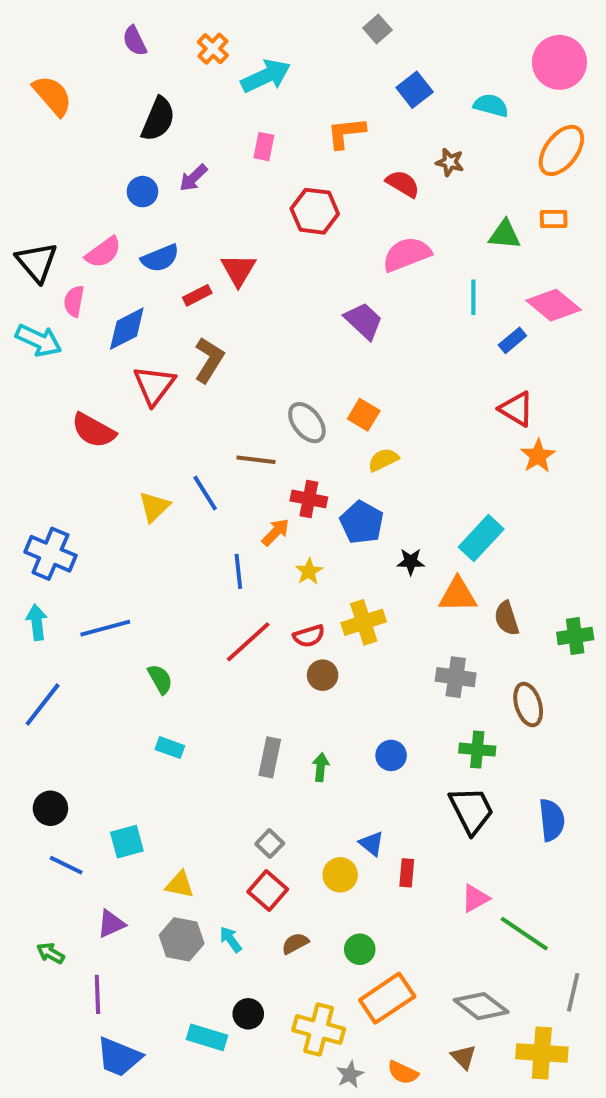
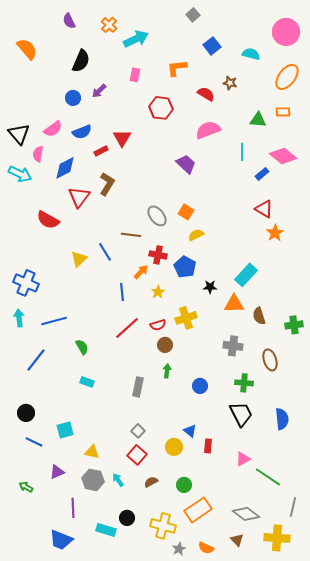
blue line: (43, 705) -> (36, 360), moved
green arrow: (321, 767) -> (167, 371), moved
purple line: (97, 994) -> (73, 508), moved

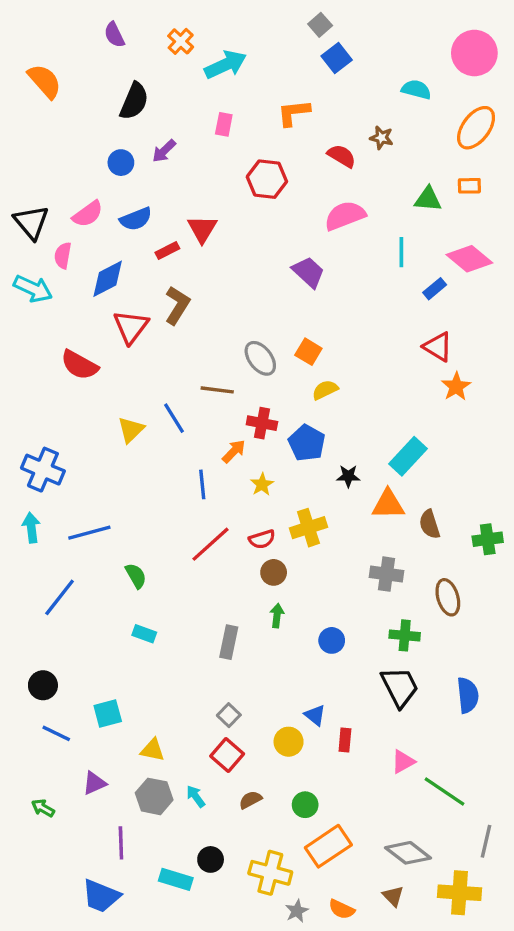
blue square: (212, 46) -> (337, 58), moved

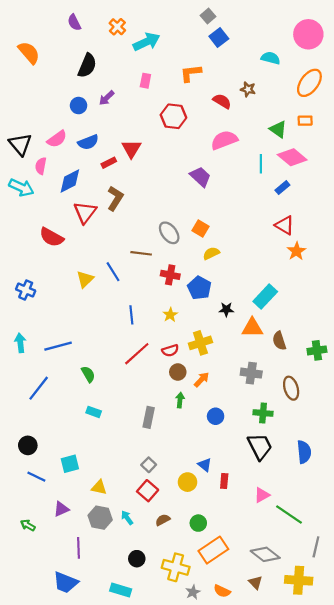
green triangle: (428, 199) -> (278, 129), turned 30
pink diamond: (469, 259) -> (292, 157), moved
orange arrow: (234, 451) -> (202, 380), moved
blue cross: (43, 470) -> (26, 290), moved, size x0.7
cyan rectangle: (176, 879) -> (121, 590), moved

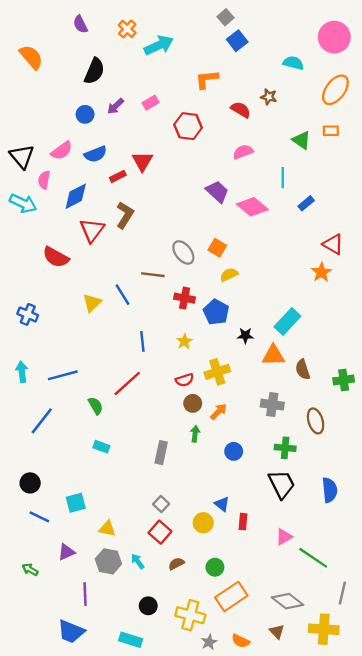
pink rectangle: (145, 81) -> (151, 103), moved, turned 48
pink semicircle: (224, 140) -> (243, 152), size x0.7
pink diamond: (292, 157) -> (252, 207), moved
red triangle: (285, 225) -> (333, 244), moved
red line: (137, 354) -> (127, 383), moved

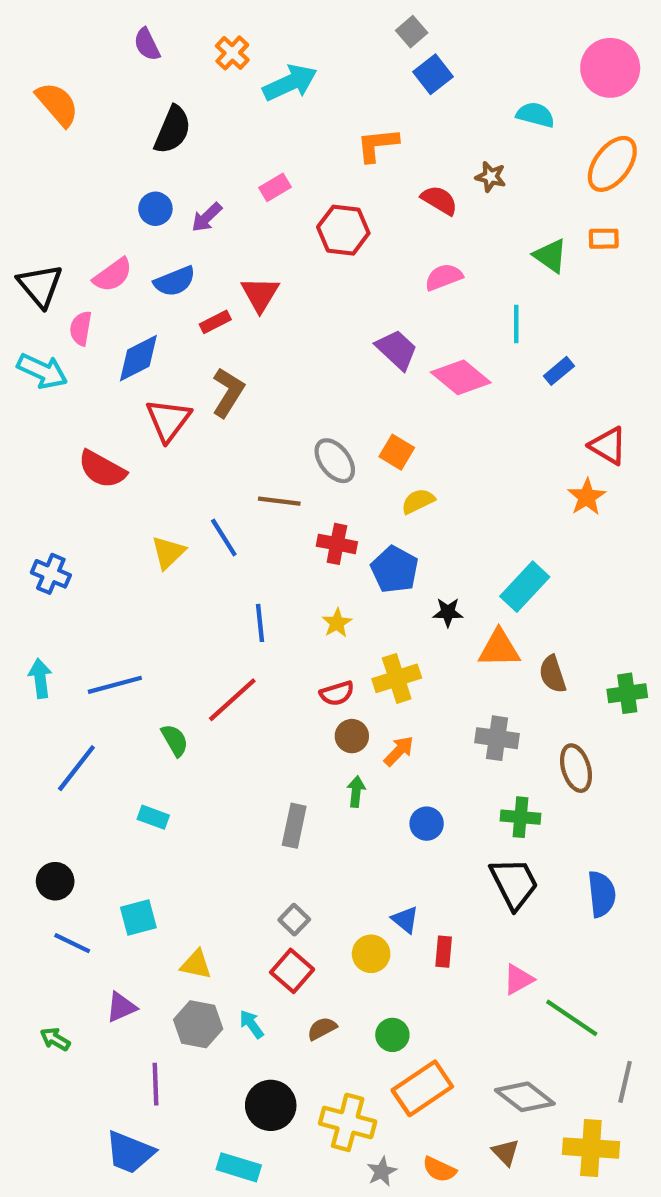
purple arrow: (115, 106) -> (207, 217), moved
cyan rectangle: (101, 447) -> (153, 817), moved
black circle: (148, 606) -> (271, 1105), size x1.5

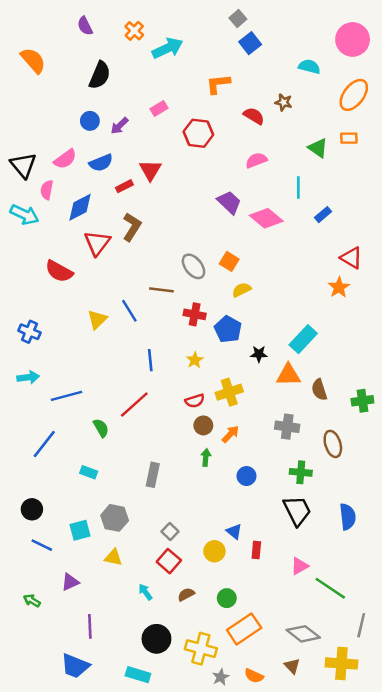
cyan arrow: (40, 678) -> (28, 377), moved, turned 90
gray rectangle: (294, 826) -> (153, 475), moved
gray hexagon: (198, 1024) -> (115, 518), moved

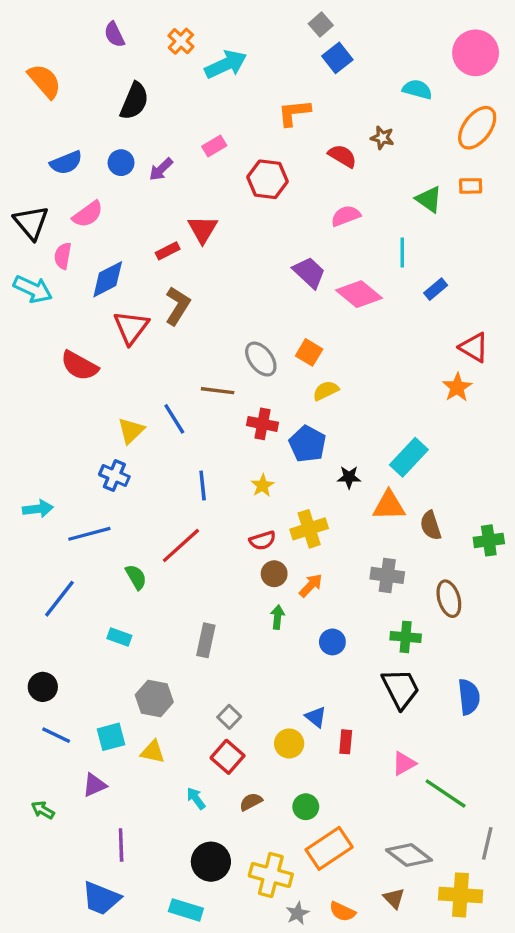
blue semicircle: (101, 163) -> (66, 163), moved
blue cross: (29, 332) -> (114, 476), moved
cyan square: (80, 530) -> (111, 737), moved

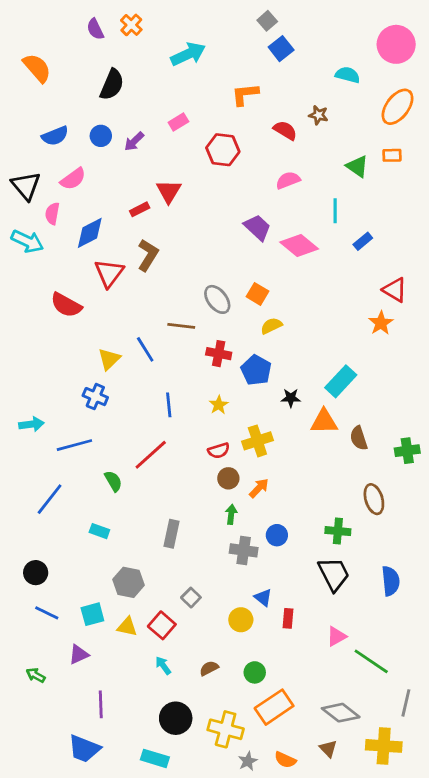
orange cross: (181, 41) -> (131, 25), moved
gray cross: (387, 575) -> (244, 550), moved
red square: (228, 757) -> (162, 625), moved

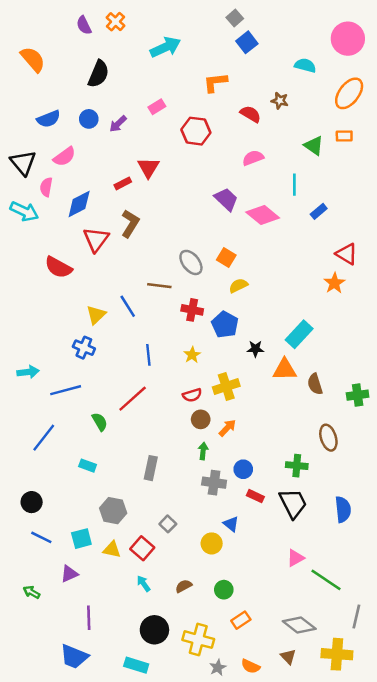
red rectangle: (288, 618) -> (255, 496), moved, turned -70
orange rectangle: (274, 707) -> (241, 620), size x0.6

